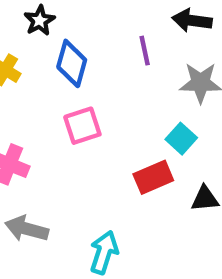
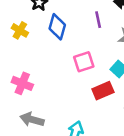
pink square: (82, 126) -> (84, 62), moved

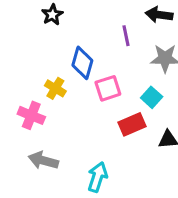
blue diamond: (57, 27) -> (82, 63), moved
yellow cross: (20, 30) -> (55, 88), moved

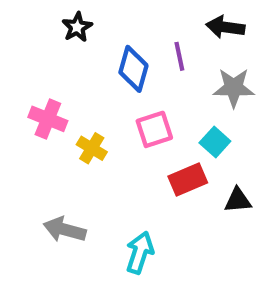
blue diamond: (82, 63) -> (133, 69), moved
yellow cross: (55, 88) -> (92, 148), moved
pink cross: (31, 115) -> (48, 119), moved

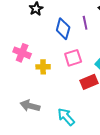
yellow cross: (92, 148) -> (43, 67), turned -32
cyan arrow: (140, 253) -> (66, 117), turned -60

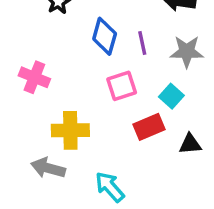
purple line: (85, 23) -> (142, 43), moved
yellow cross: (43, 67) -> (70, 130), moved, size x1.5

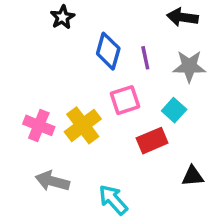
pink cross: (34, 77) -> (39, 125), moved
yellow cross: (70, 130) -> (83, 125), moved, turned -36
black triangle: (190, 144) -> (193, 176), moved

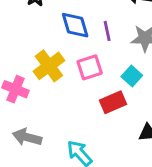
blue diamond: (108, 51) -> (75, 25), turned -32
yellow cross: (83, 125) -> (49, 66), moved

